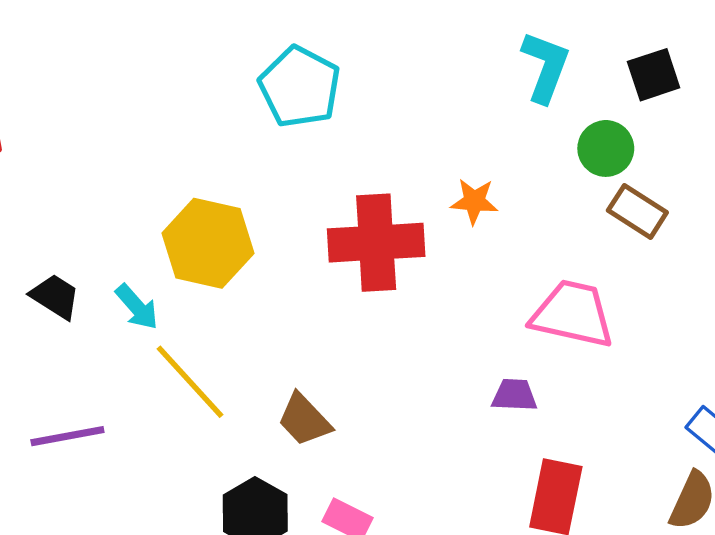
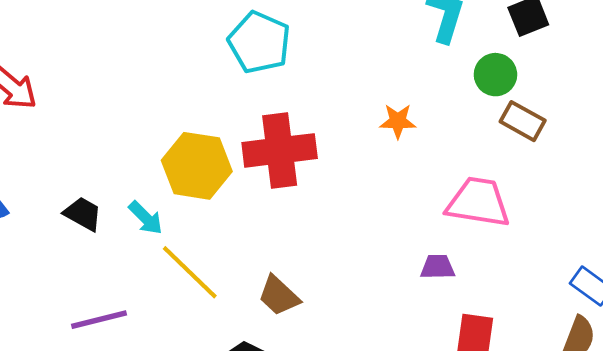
red cross: (376, 243) -> (280, 150), moved

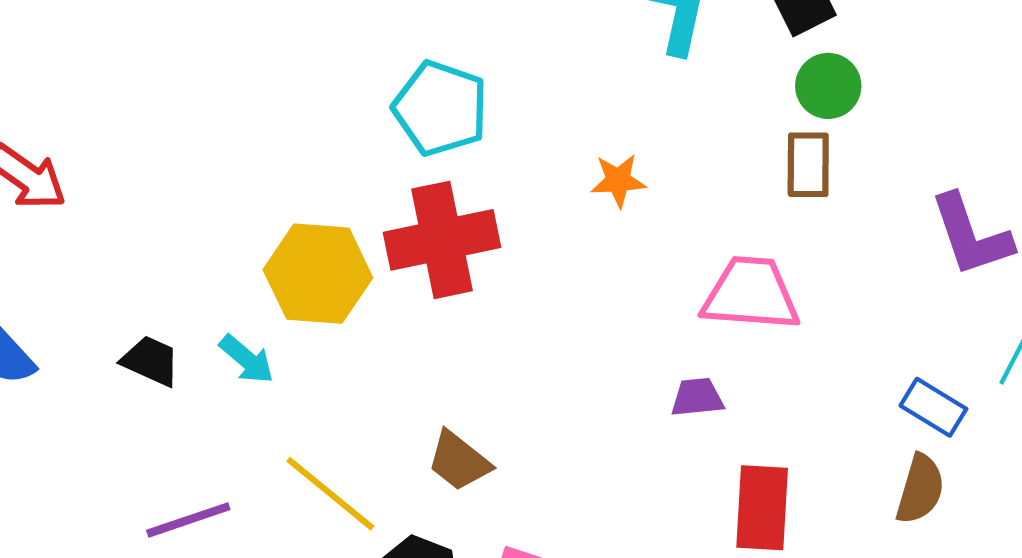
cyan pentagon: (259, 42) -> (440, 108), moved
green circle: (495, 75) -> (828, 86), moved
brown rectangle: (523, 121) -> (808, 165), turned 66
yellow line: (190, 272) -> (330, 494), moved

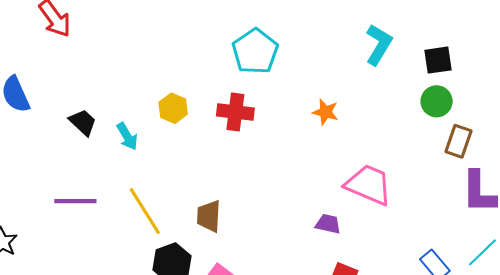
brown rectangle: (808, 165) -> (459, 141), moved
red cross: (442, 240) -> (235, 112), size x0.7
yellow hexagon: (318, 274) -> (173, 108), size x0.6
brown trapezoid: (459, 461) -> (209, 216), turned 36

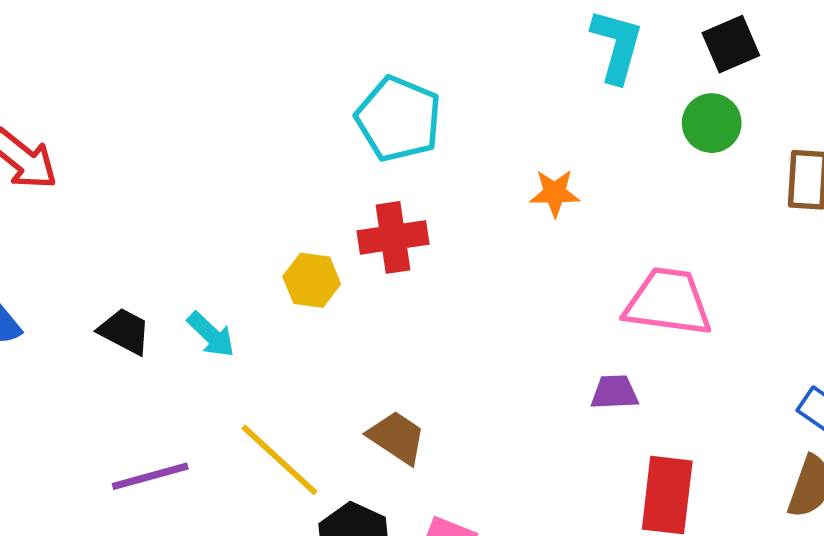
green circle: (437, 101) -> (712, 123), moved
yellow hexagon: (173, 108) -> (312, 280), moved
brown trapezoid: (209, 216) -> (397, 437), turned 136

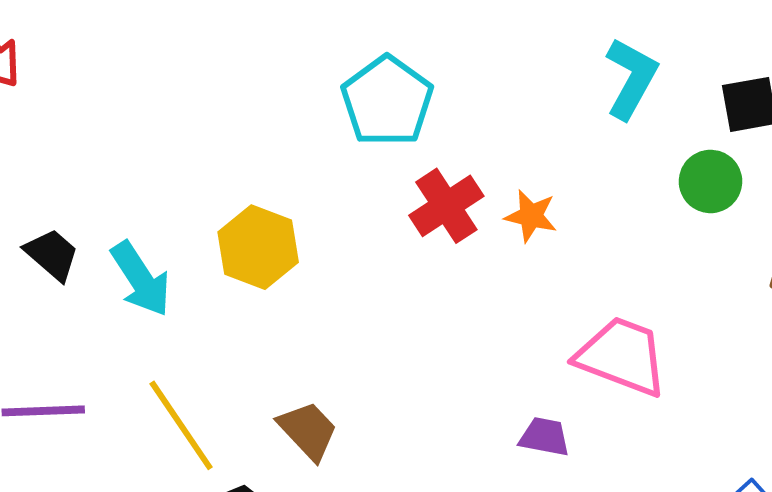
red cross: (393, 237) -> (446, 206), moved, turned -38
yellow hexagon: (312, 280) -> (258, 247), size x1.4
cyan arrow: (211, 335) -> (141, 279), size x1.4

